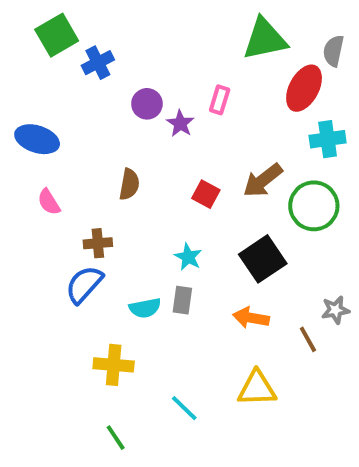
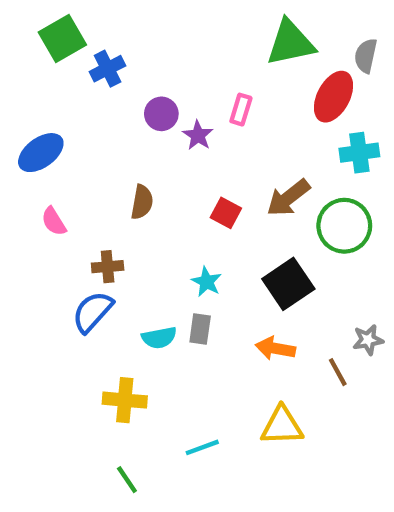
blue ellipse: (37, 139) -> (41, 153), turned -54
cyan line: (184, 408) -> (202, 447), turned -64

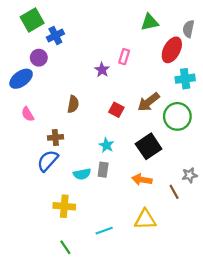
green triangle: (290, 43) -> (150, 22), size x0.7
purple circle: (161, 114) -> (39, 58), moved

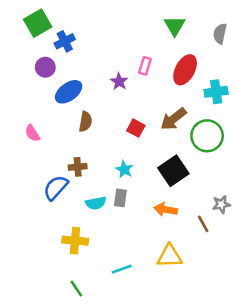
green triangle: (150, 22) -> (175, 26), turned -48
red ellipse: (172, 50) -> (185, 70), moved
blue ellipse: (21, 79) -> (69, 92), moved
brown cross: (55, 137) -> (78, 167), moved

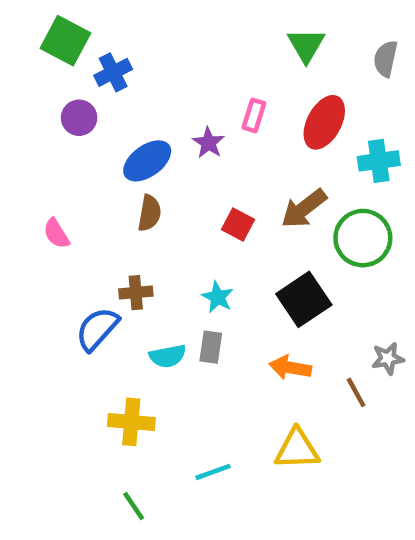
green square: (38, 23) -> (65, 41), turned -32
blue ellipse: (69, 92) -> (147, 161), moved

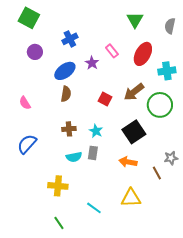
blue cross: (113, 72) -> (70, 39), moved
pink rectangle: (254, 115) -> (112, 51), turned -56
brown cross: (136, 293) -> (69, 129), moved
blue semicircle: (97, 329) -> (27, 144), moved
cyan line: (213, 472) -> (94, 208), turned 56

